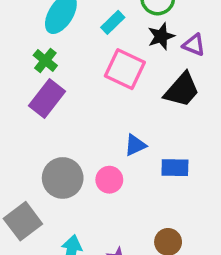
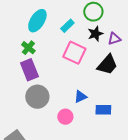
purple triangle: (194, 45) -> (114, 39), turned -40
purple rectangle: (47, 98) -> (29, 70), turned -60
gray circle: (63, 178) -> (37, 97), moved

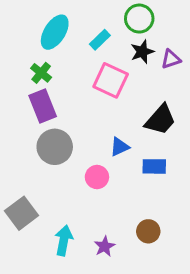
black trapezoid: (107, 65) -> (160, 120), moved

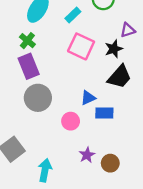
black star: (142, 52) -> (114, 49), moved
blue rectangle: (154, 166) -> (104, 113), moved
purple star: (105, 246) -> (87, 155), moved

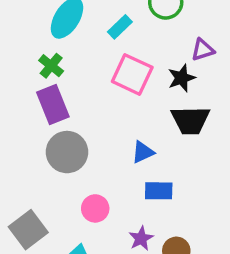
black trapezoid: (120, 77) -> (190, 120), turned 48
blue rectangle: (104, 113) -> (159, 191), moved
pink circle: (71, 121) -> (95, 208), moved

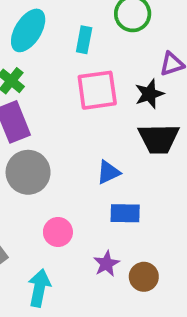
cyan rectangle: (120, 27) -> (84, 40), turned -35
pink square: (132, 74) -> (97, 90), turned -33

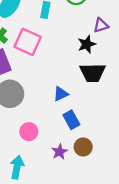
pink square: (97, 90) -> (28, 42), moved, turned 32
blue rectangle: (125, 213) -> (71, 120), turned 60
brown circle: (144, 277) -> (83, 147), moved

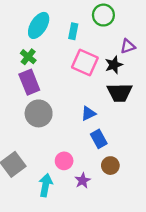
pink square: (28, 42) -> (85, 63), moved
pink circle: (29, 132) -> (64, 161), moved
purple star: (60, 152) -> (83, 181), moved

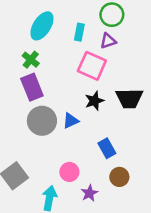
purple triangle: (128, 46) -> (108, 41), moved
black star: (114, 65) -> (94, 101), moved
blue triangle: (88, 113) -> (71, 121), moved

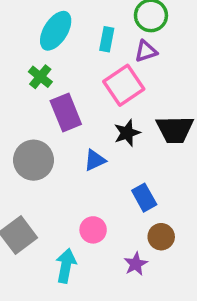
pink square: (92, 66) -> (124, 85), turned 32
purple rectangle: (32, 87) -> (66, 112), moved
gray circle: (42, 121) -> (34, 160), moved
purple star: (89, 193) -> (136, 264), moved

